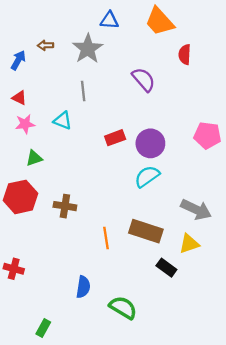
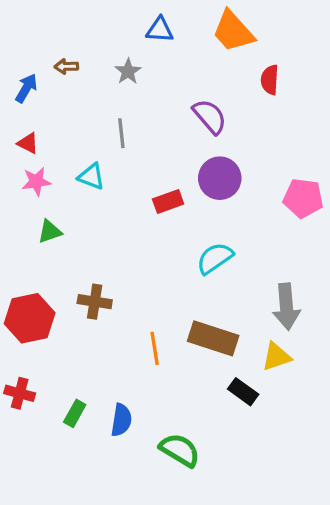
gray star: (88, 49) -> (128, 71), size x0.6
purple circle: (150, 143) -> (220, 178), moved
red hexagon: (20, 197) -> (30, 318), moved
gray arrow: (196, 209) -> (286, 307), turned 60
green rectangle: (43, 328) -> (75, 413), moved

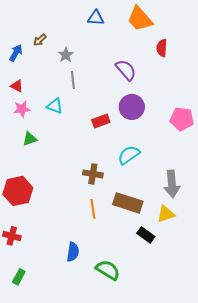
brown arrow: (66, 66) -> (40, 40), turned -40
gray star: (128, 71) -> (66, 55), moved
brown cross: (95, 302) -> (93, 174), moved
green rectangle: (75, 413) -> (19, 277), moved

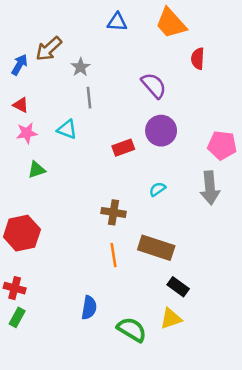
brown arrow: (40, 40) -> (49, 49), size x1.6
cyan semicircle: (129, 155) -> (157, 189), size x0.6
gray arrow: (172, 184) -> (210, 188), moved
yellow triangle: (166, 214) -> (171, 319), moved
green rectangle: (19, 277) -> (17, 317), moved

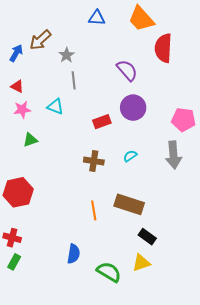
red semicircle: (198, 59) -> (163, 48), size x1.6
brown cross: (113, 212) -> (94, 161), moved

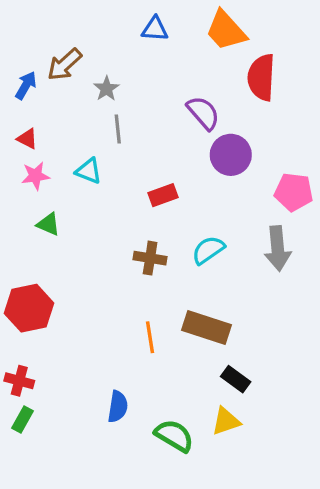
purple circle: (133, 108) -> (231, 155), moved
green triangle: (30, 140) -> (48, 224), turned 42
cyan semicircle: (130, 156) -> (208, 250), size x1.5

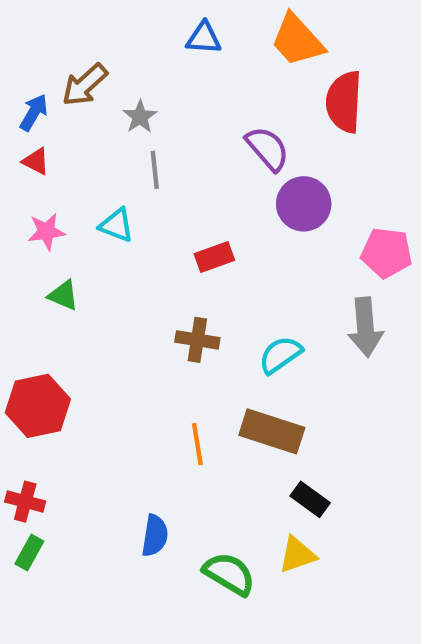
red triangle: (27, 139) -> (36, 161), moved
cyan semicircle: (208, 250) -> (280, 355), moved

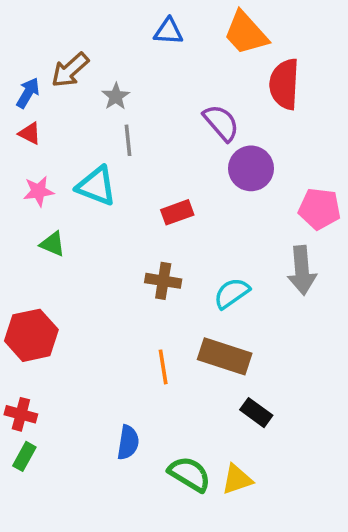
cyan triangle: (117, 225) -> (96, 186), size x1.4
yellow triangle: (297, 555) -> (237, 479), moved

